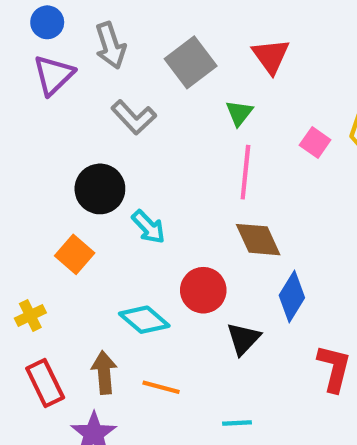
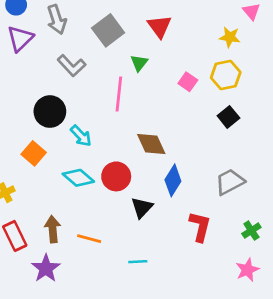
pink line: (245, 172) -> (119, 94), moved
cyan diamond: (144, 320) -> (78, 178), moved

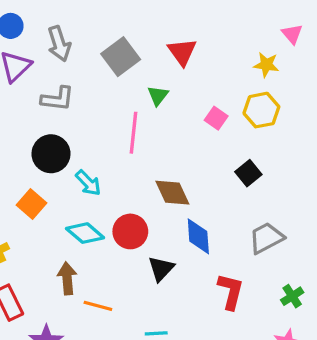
gray L-shape: (72, 66) -> (57, 99), moved, turned -40
black square: (228, 117) -> (248, 173), moved
blue diamond: (173, 180) -> (198, 236), turned -36
brown arrow: (53, 229) -> (67, 278), moved

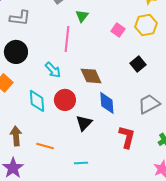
cyan arrow: (88, 183) -> (53, 70), moved
cyan diamond: (85, 233) -> (37, 101), turned 45
brown arrow: (67, 278) -> (16, 136), moved

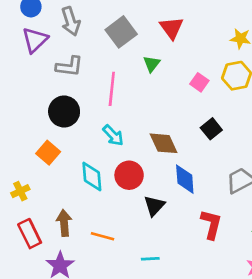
pink line: (67, 39) -> (112, 89), moved
black square: (138, 64) -> (211, 129), moved

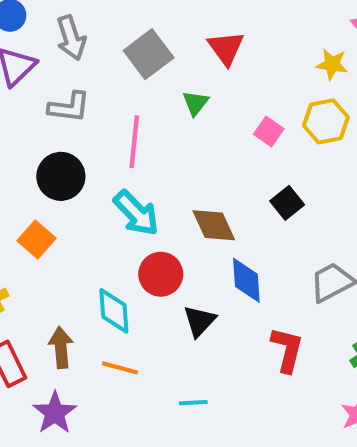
cyan arrow: (113, 135) -> (136, 213), size x1.4
cyan diamond: (92, 177) -> (114, 311), moved

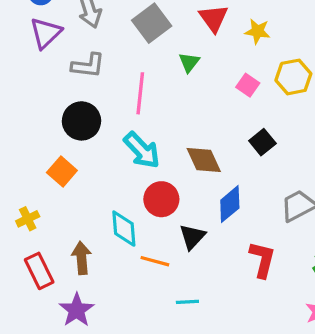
yellow star: (332, 64) -> (258, 31), moved
blue diamond: (246, 280) -> (230, 204), turned 54
orange line: (120, 368) -> (155, 261), moved

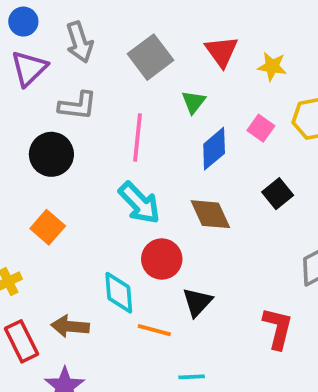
black circle: (81, 121) -> (51, 154), moved
blue diamond: (230, 204) -> (214, 149), moved
brown arrow: (81, 258) -> (70, 326), turned -80

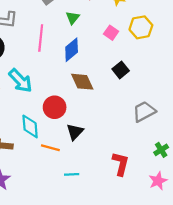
blue diamond: (214, 149) -> (72, 50), moved
cyan arrow: (139, 203) -> (20, 81), moved
red L-shape: (278, 328) -> (121, 164), moved

